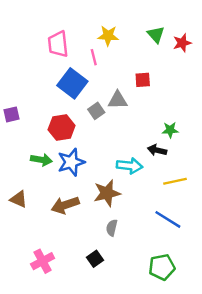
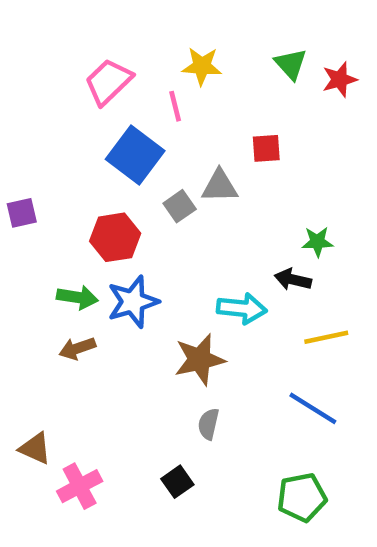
pink trapezoid: (58, 44) -> (108, 82), turned 52
brown triangle: (19, 199) -> (35, 448), moved
brown arrow: (65, 205) -> (77, 348), moved, size x0.7

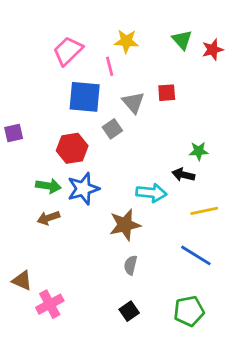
blue square: (135, 155) -> (85, 97), turned -32
gray triangle: (220, 186) -> (133, 102), moved, turned 50
black square: (177, 482) -> (129, 311), moved

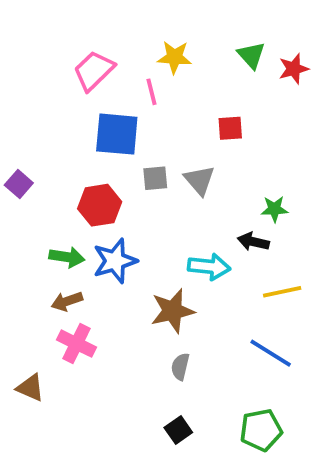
gray triangle: (133, 102) -> (199, 180), moved
gray square: (112, 129) -> (155, 178), turned 30
purple square: (14, 133) -> (19, 184), turned -36
pink cross: (50, 304) -> (76, 344), moved, turned -36

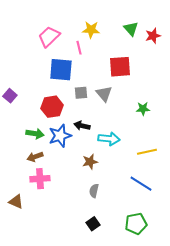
red square: (230, 128) -> (120, 67), size x1.6
black arrow: (253, 242) -> (82, 126), moved
brown star: (173, 311) -> (90, 162), size x0.7
pink cross: (76, 344) -> (40, 179), turned -30

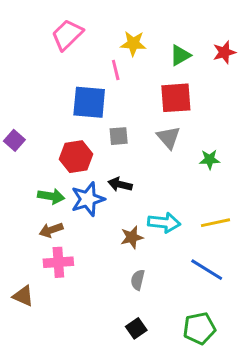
green triangle: (131, 29) -> (180, 55), moved, turned 42
pink trapezoid: (49, 37) -> (67, 35), moved
gray triangle: (104, 94) -> (169, 137), moved
cyan arrow: (109, 139) -> (164, 223), moved

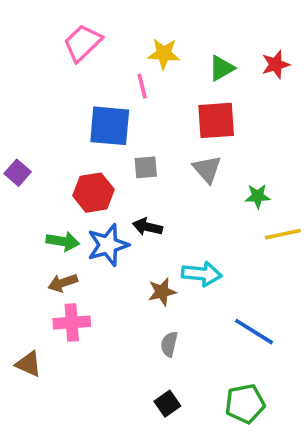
yellow line: (215, 223) -> (283, 234), moved

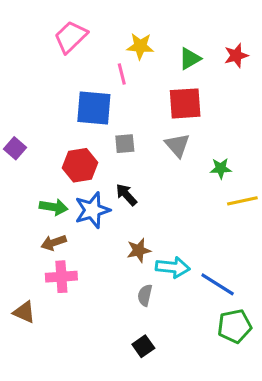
black arrow: (148, 227) -> (126, 195), turned 35
cyan arrow: (202, 274) -> (173, 267), moved
green pentagon: (245, 404) -> (235, 326), moved

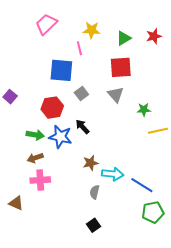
gray square: (125, 144) -> (81, 94), turned -32
blue star: (92, 210) -> (60, 137), turned 30

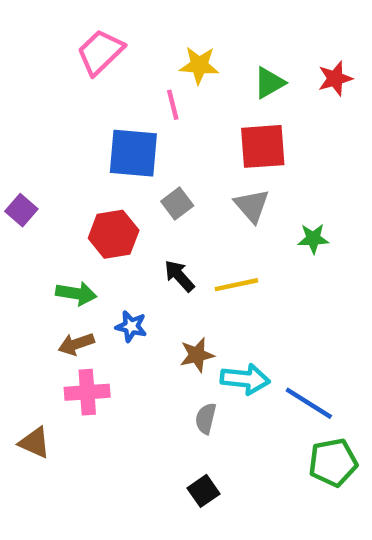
yellow line: (158, 131) -> (236, 285), moved
blue star: (60, 137) -> (131, 326), moved, size x0.6

